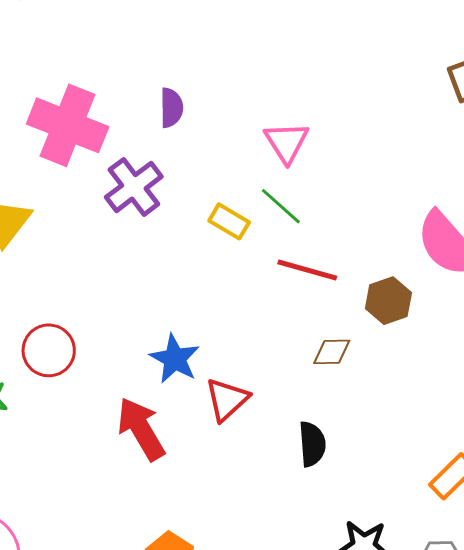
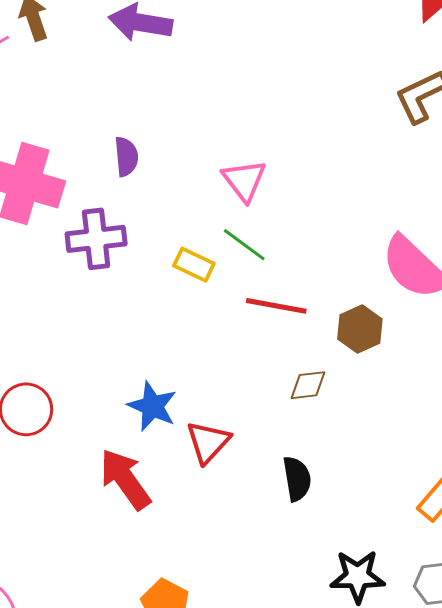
purple cross: (134, 187) -> (96, 239), turned 36

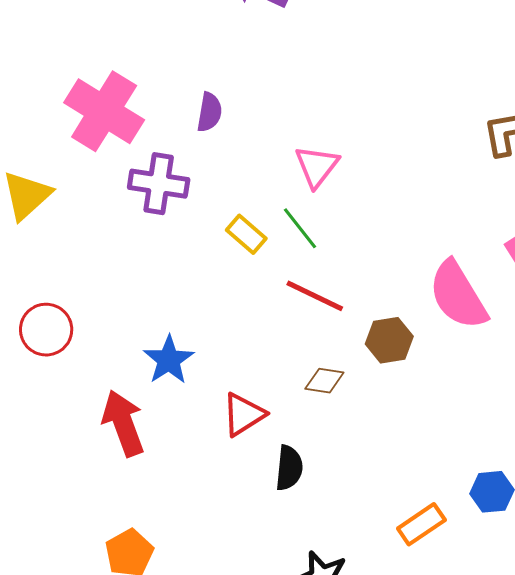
red triangle: (208, 442) -> (244, 414), moved

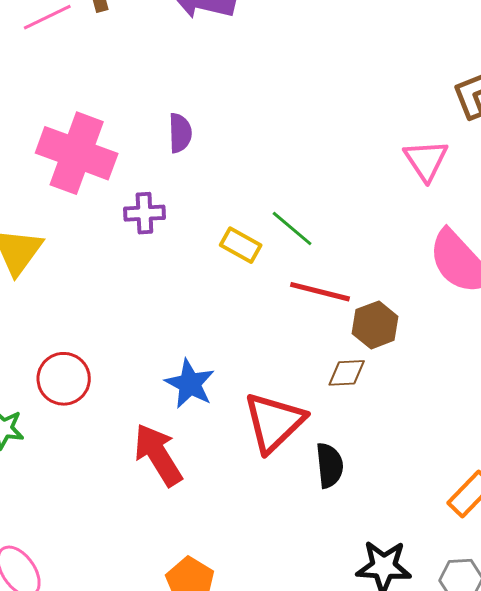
pink triangle: (317, 166) -> (426, 160), moved
purple cross: (159, 184) -> (144, 213), size x0.7
brown hexagon: (389, 340) -> (375, 325), moved
red triangle: (244, 414) -> (274, 422), size x1.4

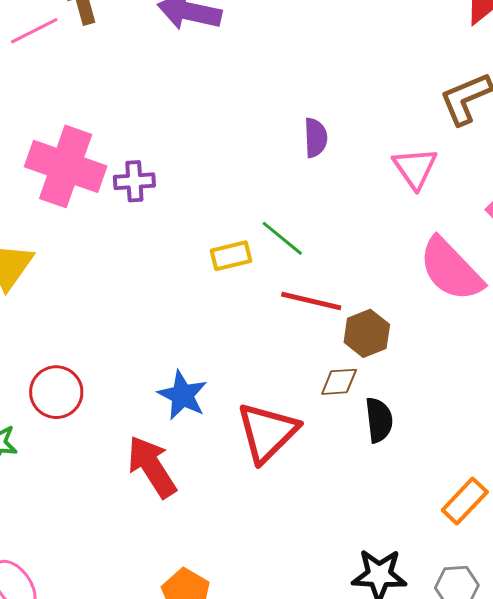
purple semicircle: (180, 133) -> (316, 138), moved
purple cross: (144, 213) -> (134, 181), moved
yellow rectangle: (241, 245) -> (231, 256), turned -42
black semicircle: (329, 465) -> (379, 420), moved

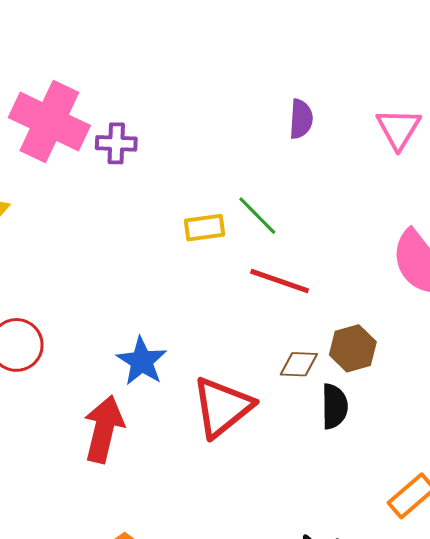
pink triangle: (415, 168) -> (399, 129), moved
brown hexagon: (367, 333) -> (353, 348), moved
red arrow: (152, 467) -> (104, 429), turned 40

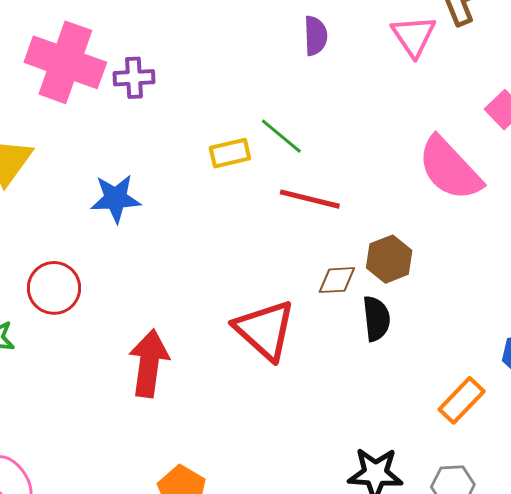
blue star: (142, 361) -> (116, 199), moved, turned -30
red triangle: (222, 407) -> (265, 330), turned -34

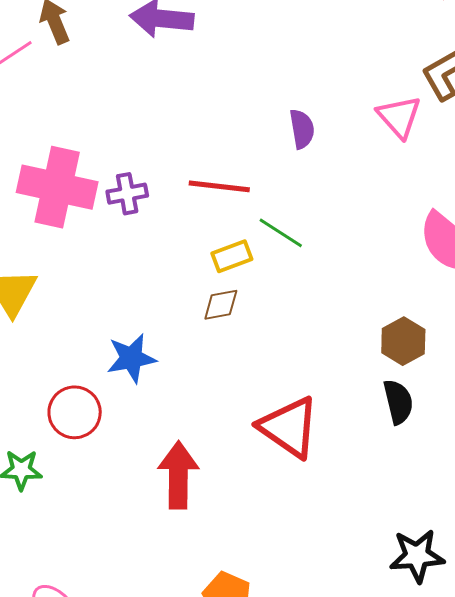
blue star: (116, 199) -> (131, 358), moved
red line: (310, 199) -> (219, 186), moved
brown diamond: (337, 280) -> (221, 305), moved

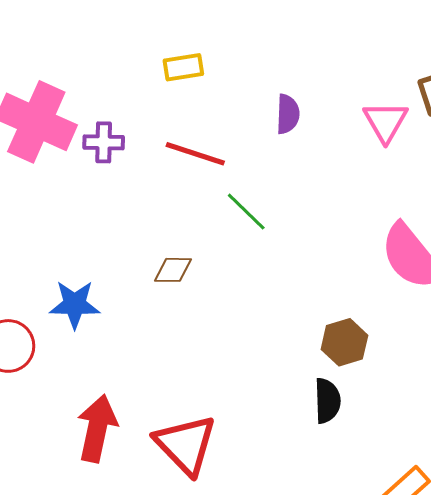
yellow rectangle: (232, 256) -> (183, 67), moved
red triangle: (289, 427) -> (186, 445), moved

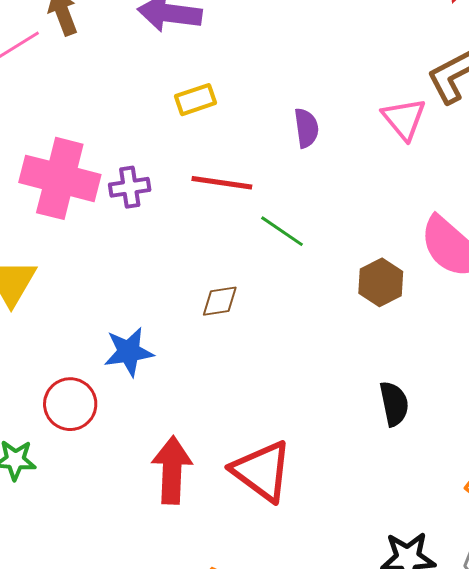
brown hexagon: (344, 342) -> (381, 282), moved

